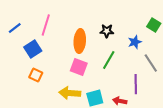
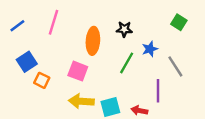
blue star: (135, 42) -> (150, 49), moved
blue square: (33, 49) -> (27, 62), moved
pink square: (79, 67) -> (78, 71), moved

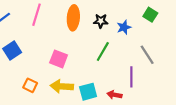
orange ellipse: (93, 41) -> (73, 18), moved
blue star: (150, 49) -> (124, 27), moved
orange square: (42, 80) -> (30, 85), moved

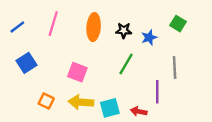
gray line: (147, 55) -> (175, 67), turned 30

